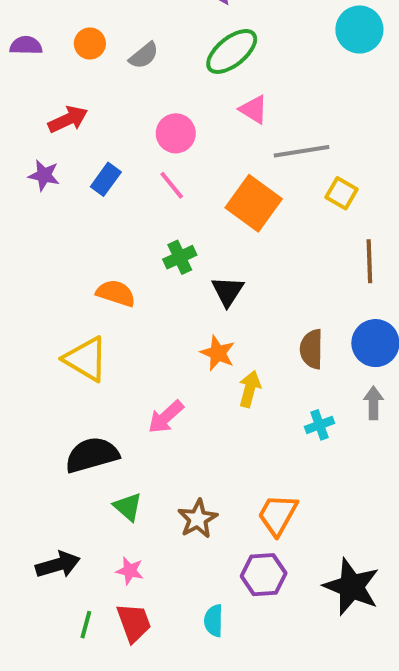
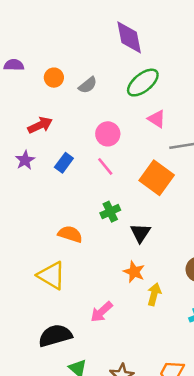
purple semicircle: (26, 45) -> (14, 65), moved
purple star: (44, 175) -> (25, 160), turned 30

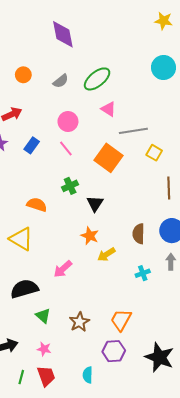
purple diamond: (129, 37) -> (63, 34), moved
gray semicircle: (88, 85) -> (61, 81), moved
yellow arrow: (154, 294) -> (106, 254), turned -138

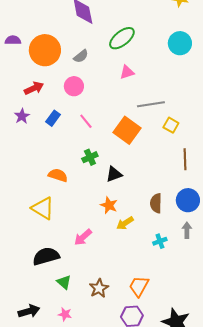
orange circle: (23, 75) -> (45, 50), size x2.0
green ellipse: (97, 79) -> (122, 38), moved
pink triangle: (108, 109) -> (127, 72), moved, turned -49
pink circle: (68, 122) -> (74, 86), moved
black triangle: (95, 204) -> (114, 174), turned 36

